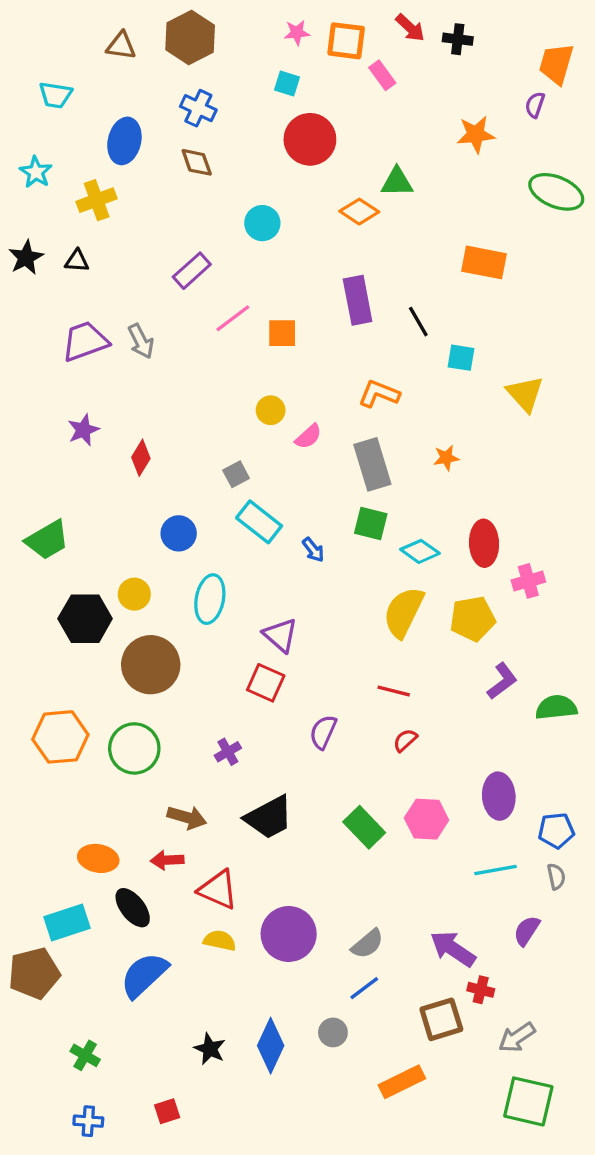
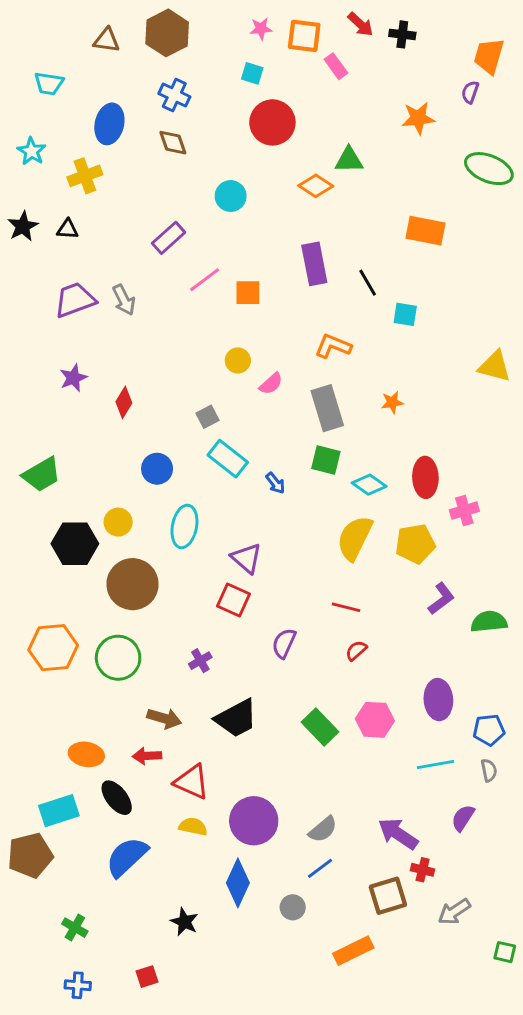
yellow triangle: (525, 394) -> (495, 366), moved, turned -33
blue diamond: (271, 1046) -> (238, 883), moved
green square: (528, 1101) -> (505, 952), moved, size x0.5

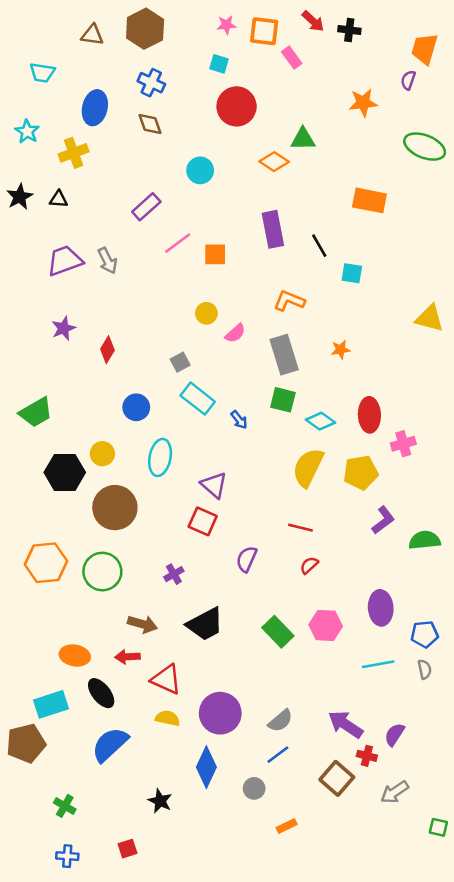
purple semicircle: (463, 818) -> (394, 734), moved
brown square: (388, 896) -> (337, 778), turned -32
orange rectangle: (353, 951) -> (287, 826), moved, size x0.6

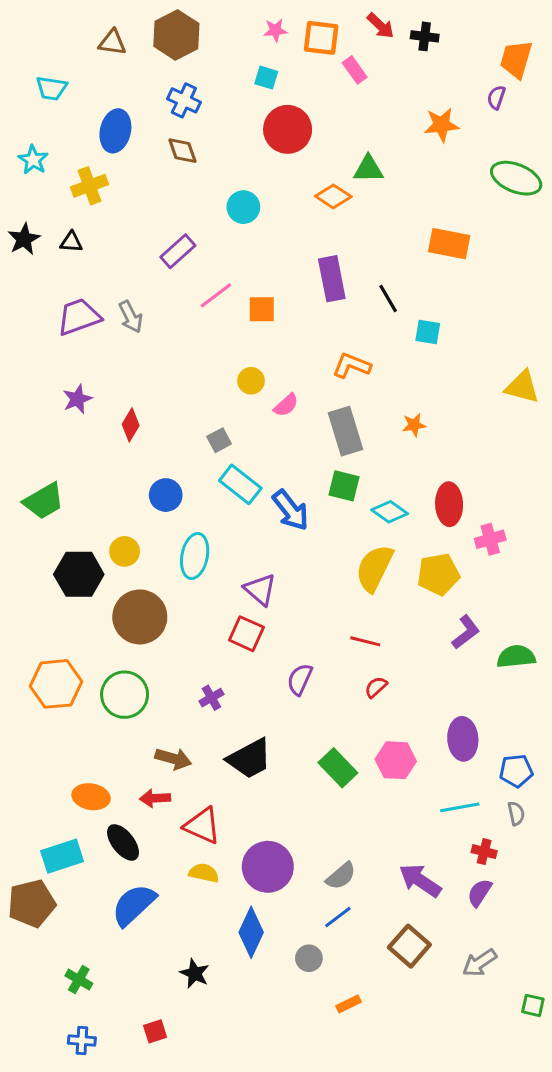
blue arrow: (239, 420) -> (291, 510), size x1.8
red cross: (367, 756) -> (484, 852), moved

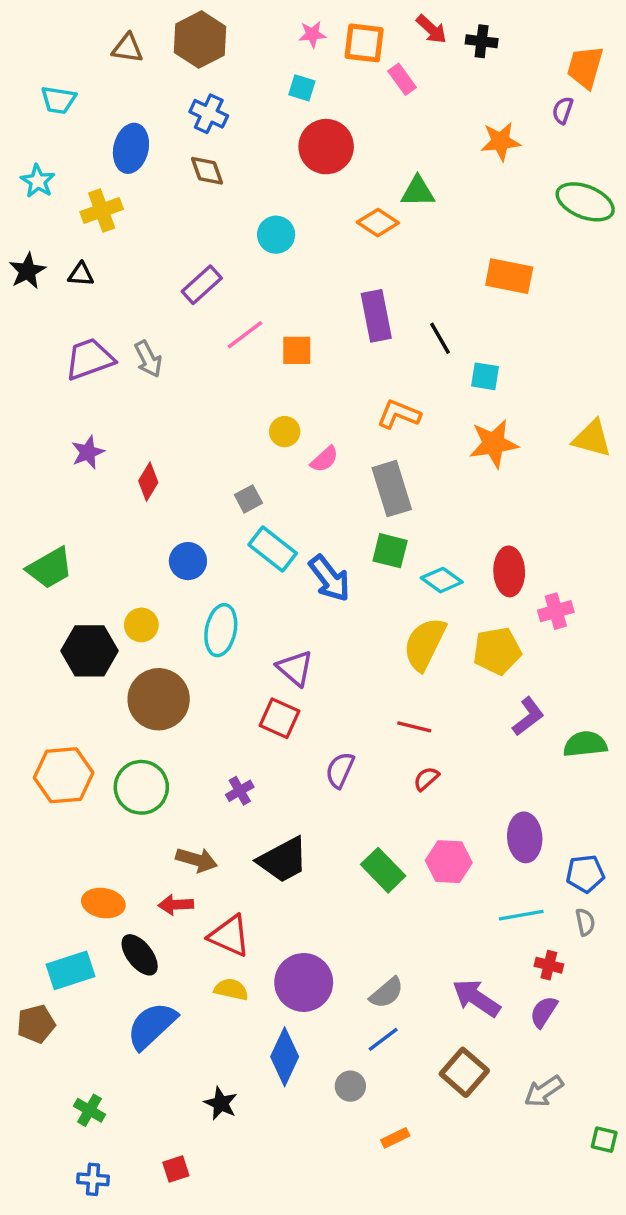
orange star: (414, 425) -> (494, 444), moved, size x1.8
brown pentagon: (32, 903) -> (36, 1024), size x0.7

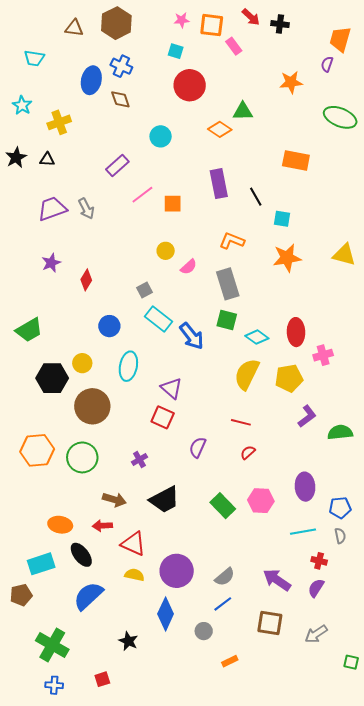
blue ellipse: (131, 148) -> (91, 80), moved
brown square: (464, 1072) -> (270, 623), turned -32
green cross: (90, 1110) -> (52, 645), size x1.8

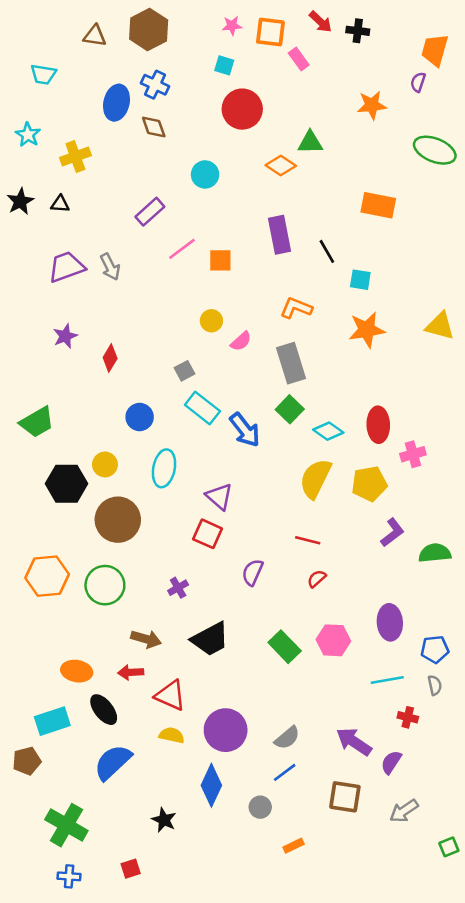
green square: (227, 320) -> (290, 409), turned 30
purple semicircle: (316, 588) -> (391, 762), moved
green square: (351, 662) -> (449, 847), turned -35

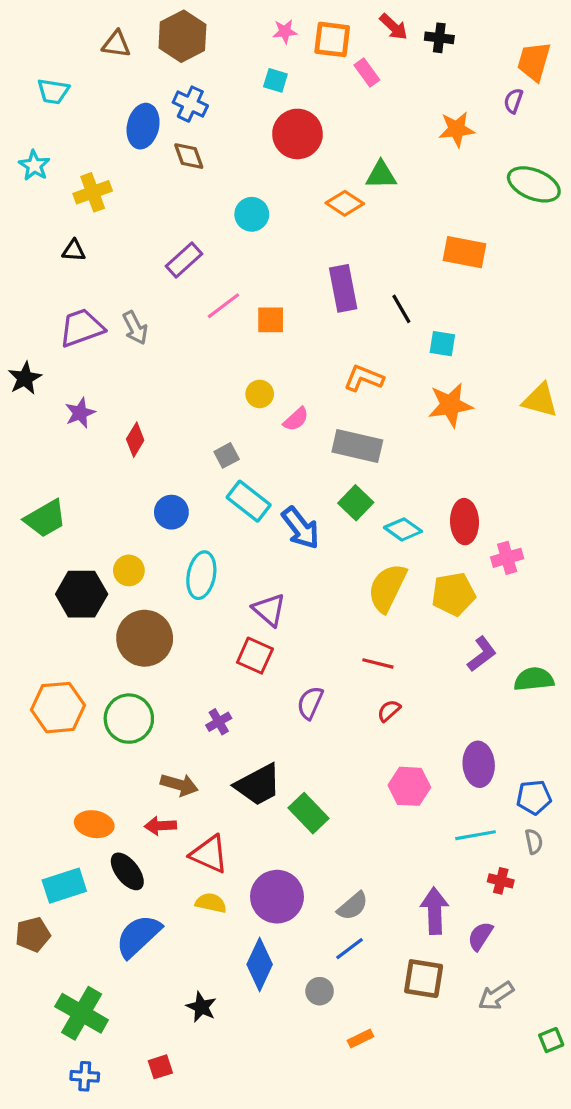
black star: (20, 201) -> (25, 378), moved
gray rectangle: (291, 363) -> (357, 446), turned -60
green rectangle: (285, 647) -> (309, 813), moved
purple arrow: (354, 742) -> (435, 911), turned 54

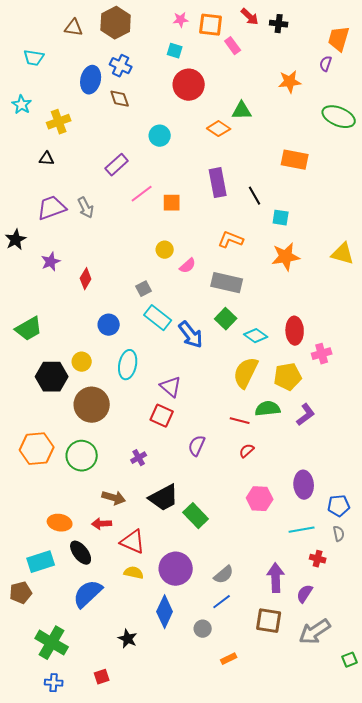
green semicircle: (534, 679) -> (268, 409), moved
gray arrow: (496, 996) -> (315, 632), size x1.4

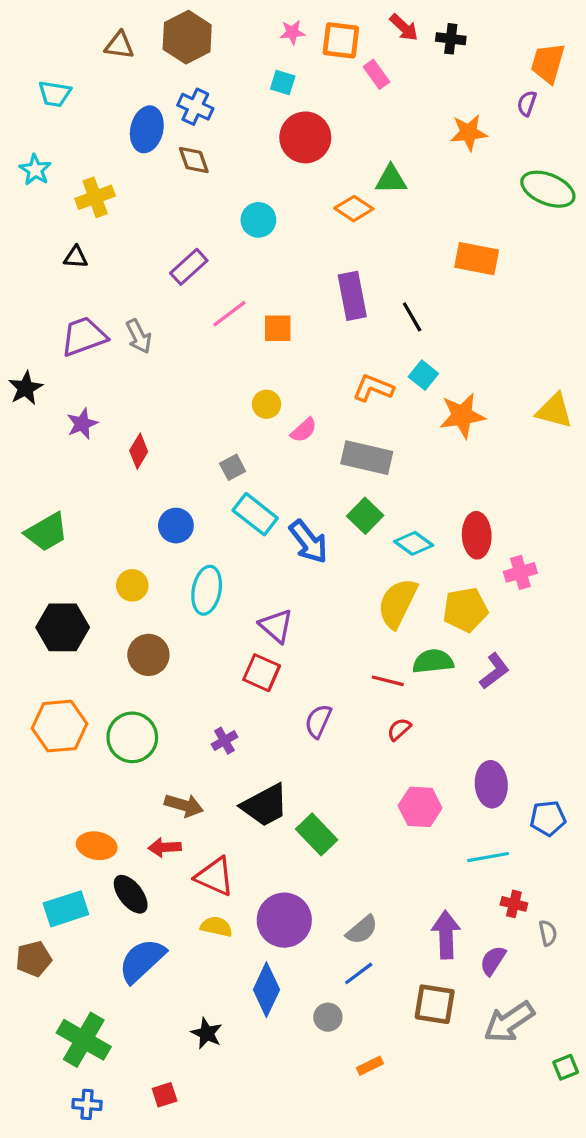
cyan square: (281, 218) -> (423, 375), moved, turned 30
black hexagon: (52, 377) -> (63, 627), moved
brown circle: (92, 405) -> (148, 655), size x0.7
gray semicircle: (339, 534) -> (548, 933), moved

